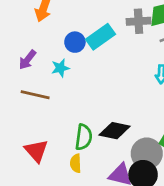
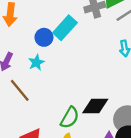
brown line: (35, 95) -> (20, 90), turned 50
green semicircle: (84, 137) -> (70, 118), turned 35

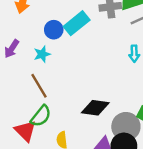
brown line: (20, 90) -> (39, 86), moved
green semicircle: (70, 118) -> (41, 116), moved

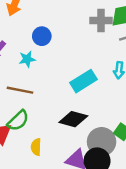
cyan rectangle: (77, 23) -> (84, 81), moved
brown line: (39, 86) -> (20, 90), turned -55

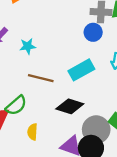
blue circle: (42, 36) -> (93, 32), moved
brown line: (20, 90) -> (41, 78), moved

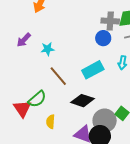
brown line: (41, 78) -> (58, 76), turned 35

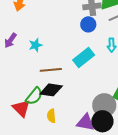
brown line: (58, 76) -> (51, 70), turned -45
black diamond: (83, 101) -> (51, 90), moved

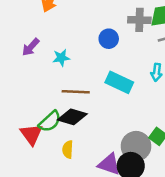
blue circle: (88, 24) -> (109, 39), moved
cyan rectangle: (84, 57) -> (119, 82), turned 55

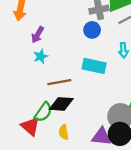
blue circle: (109, 39) -> (92, 30), moved
purple arrow: (31, 47) -> (38, 35), moved

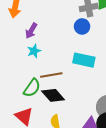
black diamond: (61, 104) -> (53, 95), turned 45
green semicircle: (43, 112) -> (32, 88), moved

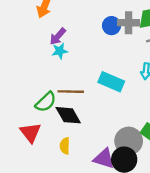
blue circle: (82, 26) -> (111, 26), moved
cyan star: (34, 51) -> (60, 51), moved

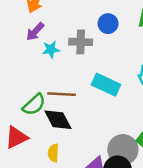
gray cross: (129, 23) -> (81, 42), moved
purple arrow: (58, 36) -> (35, 32), moved
red triangle: (30, 133) -> (16, 137), turned 40

